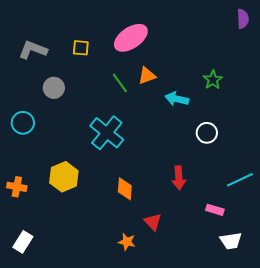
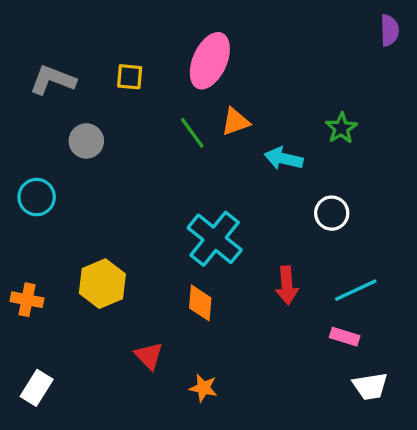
pink ellipse: (131, 38) -> (210, 61), turned -32
cyan cross: (107, 133) -> (215, 239), moved
cyan line: (240, 180) -> (356, 290), moved
red triangle: (153, 222) -> (149, 356), moved

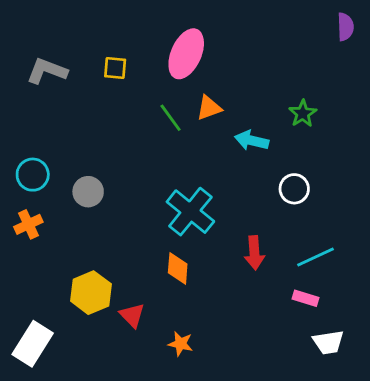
gray circle: (86, 141) -> (88, 192), moved
yellow hexagon: (102, 284) -> (91, 293), moved
orange cross: (27, 300) -> (28, 224), moved, turned -36
white rectangle: (37, 388) -> (33, 344), size x1.4

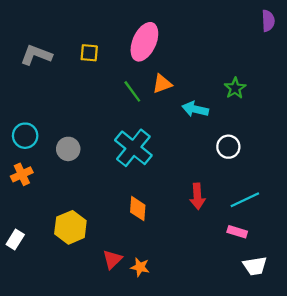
cyan cross: (190, 212) -> (133, 148), moved
red triangle: (132, 315) -> (112, 259), moved, turned 30
white rectangle: (33, 344) -> (15, 239), moved, size x0.6

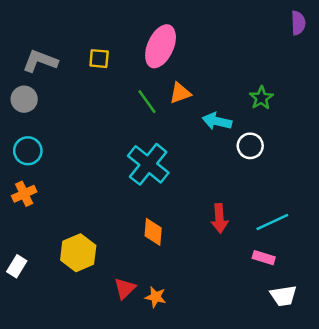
white circle: (228, 147) -> (250, 146), moved
gray circle: (68, 149) -> (24, 99), moved

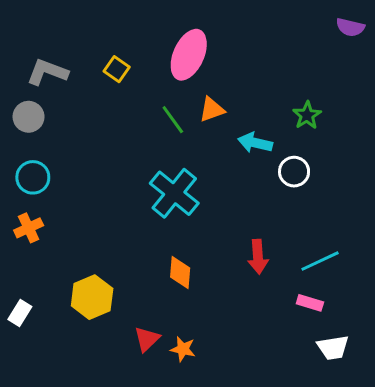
purple semicircle: (298, 23) -> (350, 27), turned 105
yellow square: (99, 59) -> (117, 69), turned 30

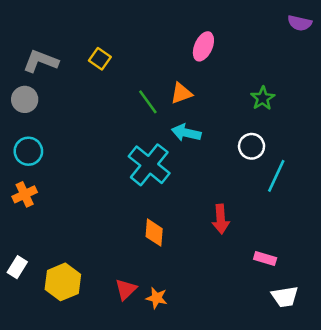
pink ellipse: (189, 55) -> (203, 46), moved, size x0.7
cyan arrow: (255, 143) -> (186, 133), moved
cyan line: (320, 261) -> (276, 176), moved, turned -40
yellow hexagon: (92, 297) -> (63, 282), moved

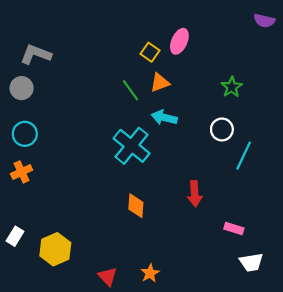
yellow square: (100, 59) -> (150, 52), moved
red triangle: (126, 289) -> (108, 276), moved, turned -30
orange star: (157, 298) -> (150, 273), moved, turned 30

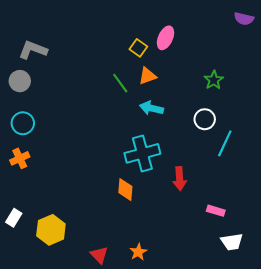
cyan cross: (132, 146) -> (142, 153), moved, turned 36

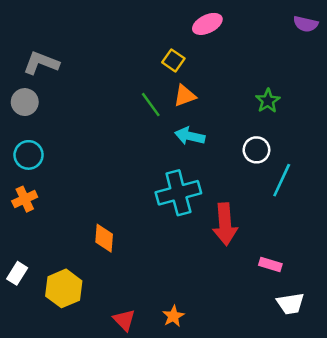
pink ellipse: (166, 38) -> (207, 24), moved, turned 40
red arrow: (180, 179) -> (225, 224), size x1.4
orange diamond: (125, 190) -> (104, 238), moved

